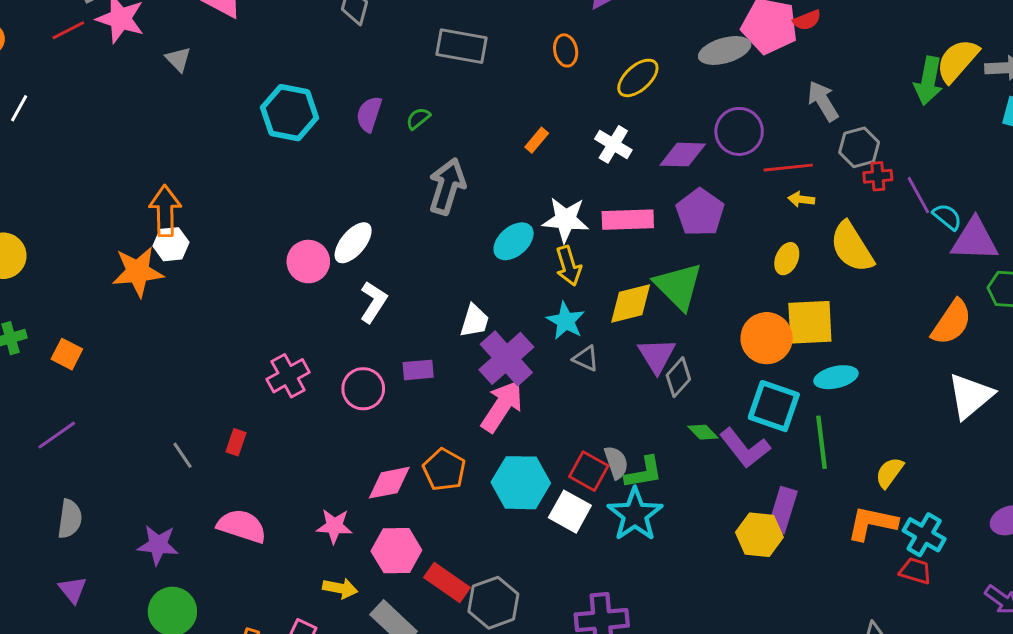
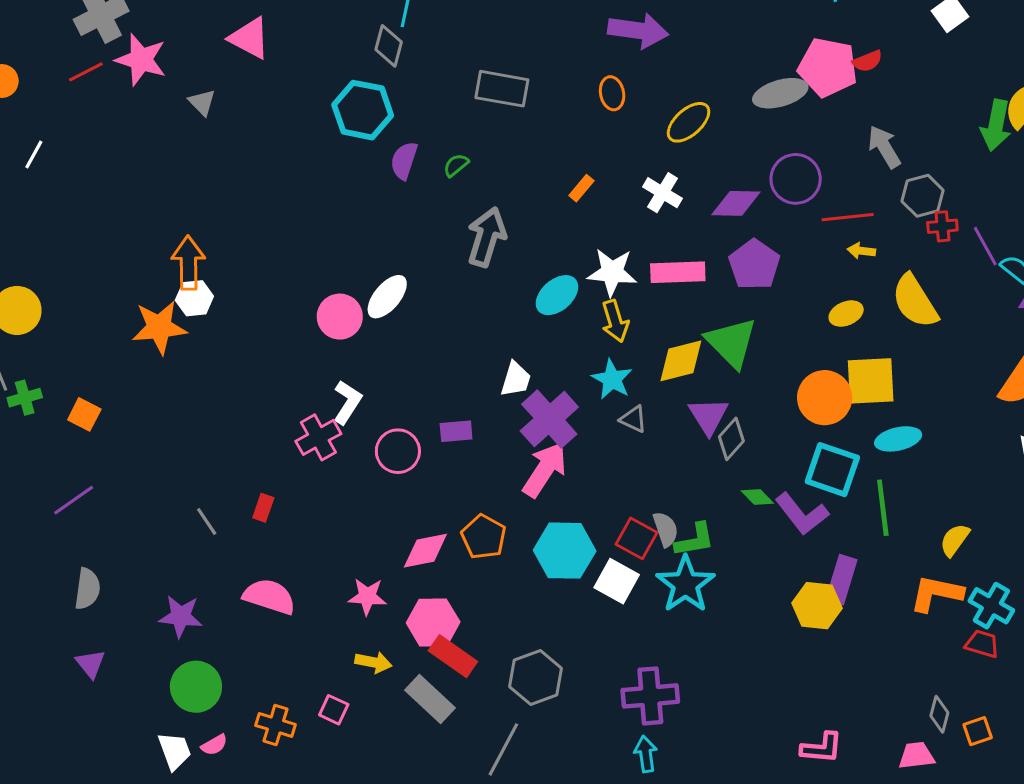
cyan hexagon: (290, 113) -> (363, 110), moved
yellow ellipse: (787, 259) -> (846, 314), turned 44
white L-shape: (373, 302) -> (347, 402), moved
red rectangle: (447, 582) -> (453, 656), moved

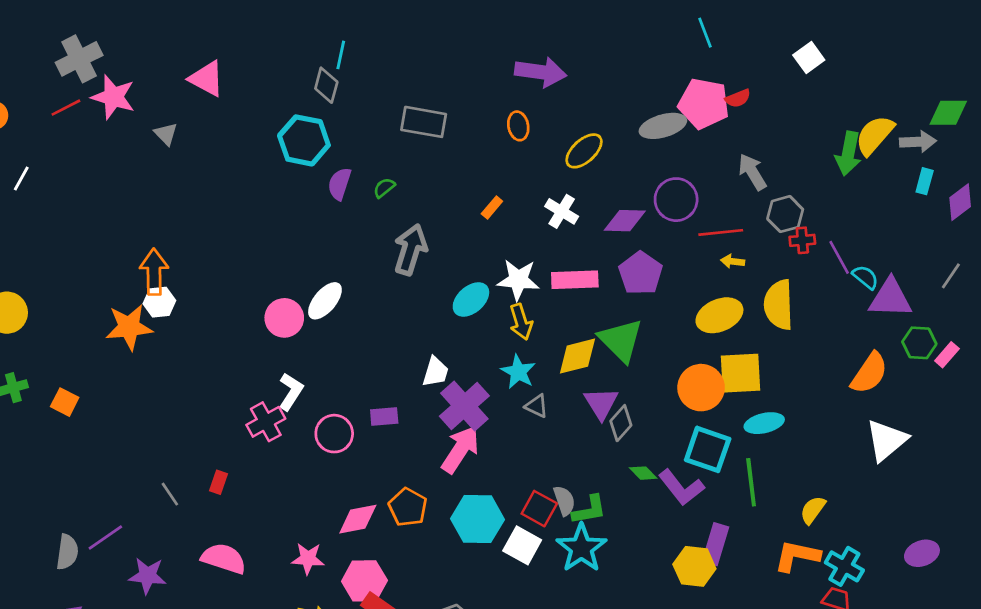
yellow semicircle: (915, 301) -> (779, 305), turned 30
yellow ellipse: (846, 314) -> (719, 315), size x1.6
purple line: (74, 500) -> (105, 537), moved

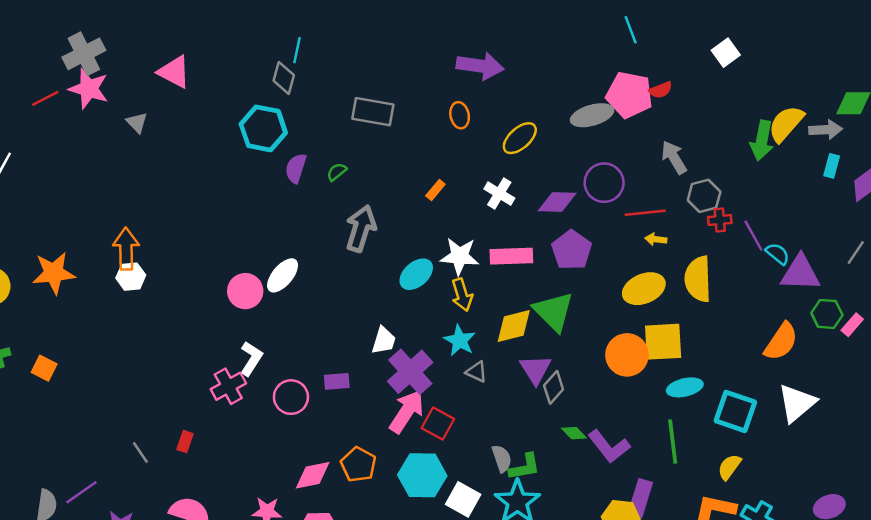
gray cross: (79, 59) -> (84, 54), moved
orange star: (129, 327) -> (54, 273), moved
cyan square: (708, 449) -> (735, 411), moved
red square: (539, 509) -> (438, 424), moved

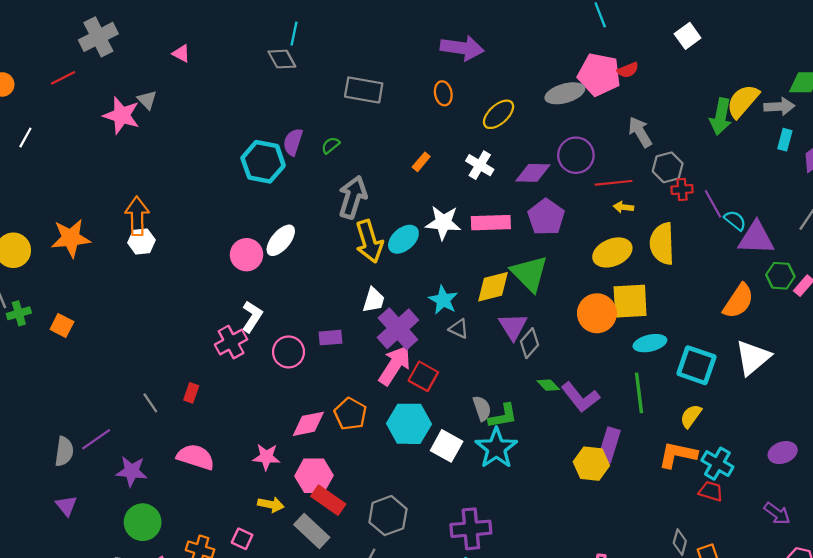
pink triangle: (174, 72) -> (181, 53), size x0.6
gray diamond: (284, 78) -> (282, 59), turned -44
pink star: (89, 89) -> (122, 115), moved
cyan hexagon: (263, 128) -> (263, 162), moved
yellow arrow: (462, 295) -> (369, 241), moved, size x1.4

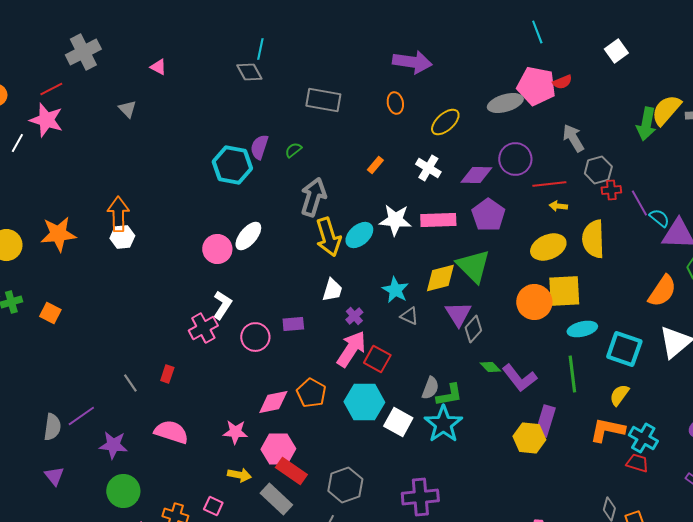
pink star: (122, 115) -> (46, 120), moved
purple cross: (398, 329) -> (354, 316), size x0.5
gray semicircle: (482, 408) -> (430, 388), turned 40

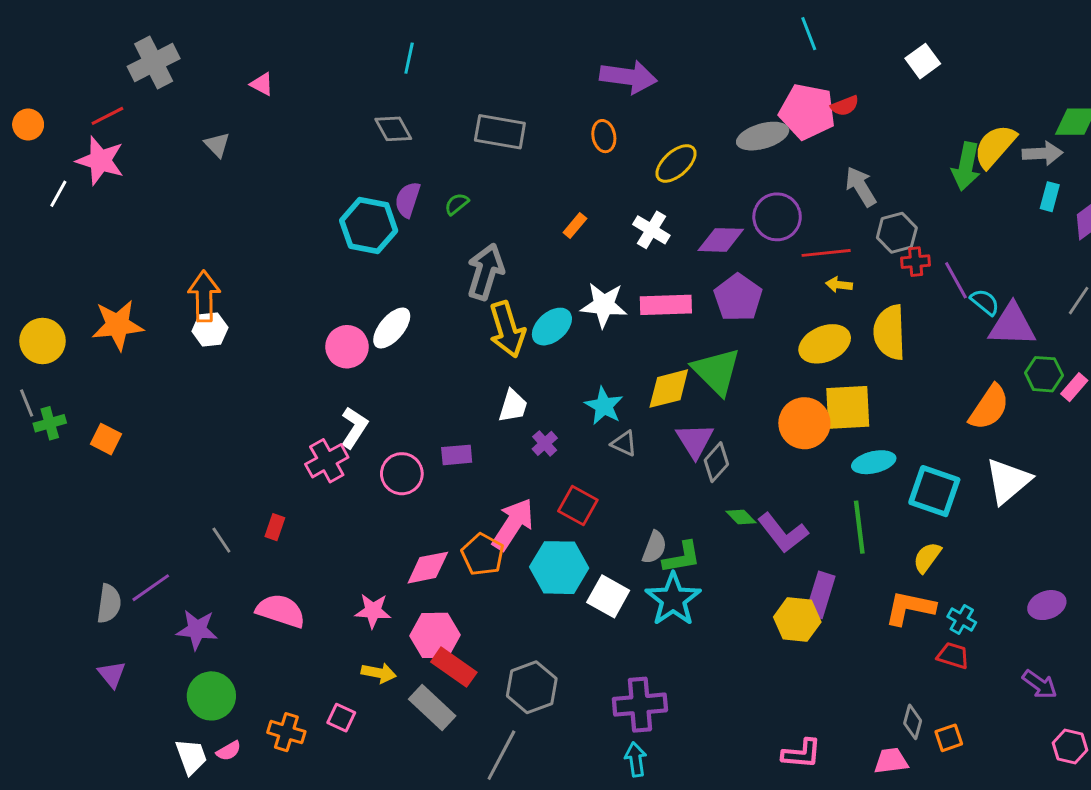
gray diamond: (249, 72) -> (393, 129), moved
pink arrow: (351, 349) -> (513, 524), moved
cyan cross: (643, 438) -> (962, 619), size x0.7

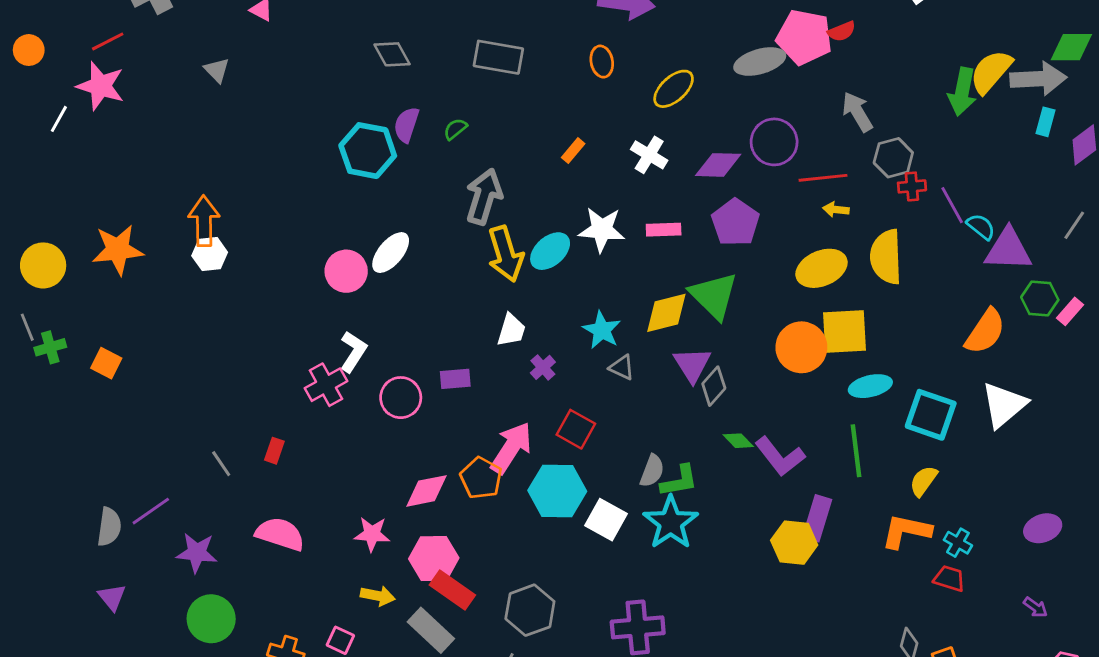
gray arrow: (1043, 153) -> (1038, 79), size x1.4
pink rectangle: (666, 305) -> (664, 230), size x0.7
purple arrow: (1040, 684) -> (1035, 607), size x0.7

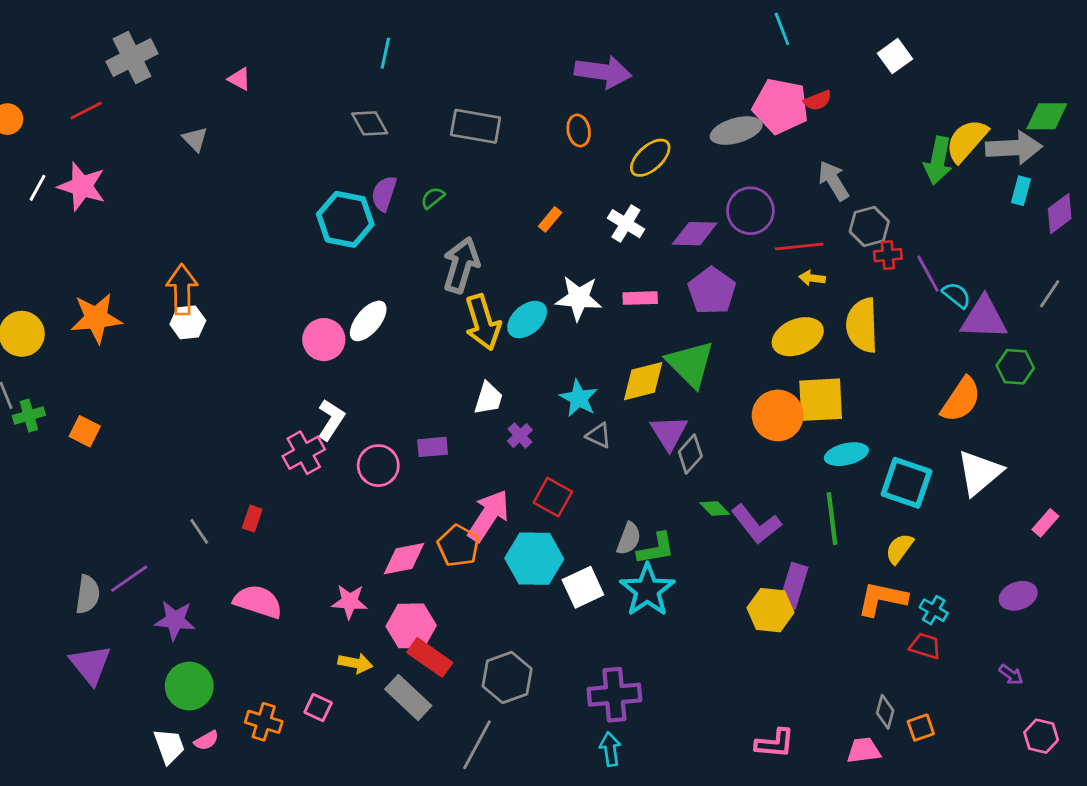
pink star: (101, 86) -> (82, 186), moved
pink rectangle: (1070, 311) -> (1045, 523), moved
white square: (606, 520) -> (583, 587), turned 36
purple triangle: (112, 597) -> (90, 665), size x1.5

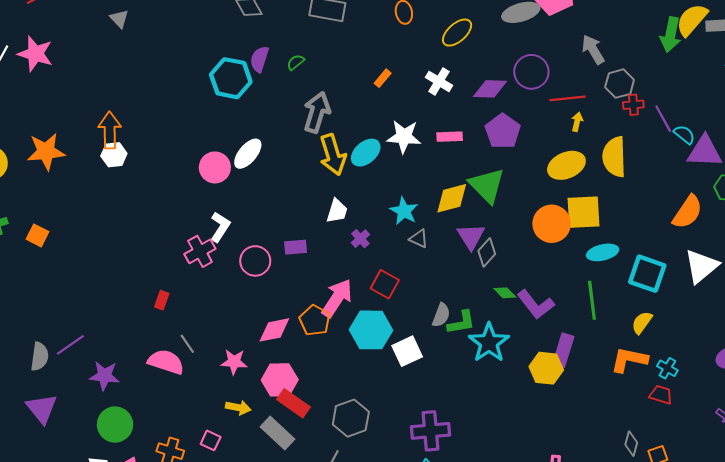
yellow arrow: (812, 278) -> (577, 122), turned 96
gray line: (199, 531) -> (187, 344), moved
cyan star: (647, 590) -> (489, 343), moved

